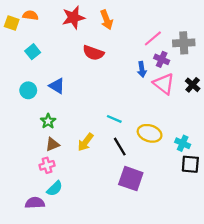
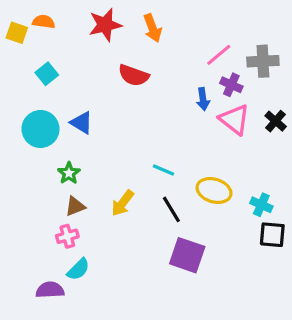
cyan circle: (28, 90) -> (40, 129), size x1.5

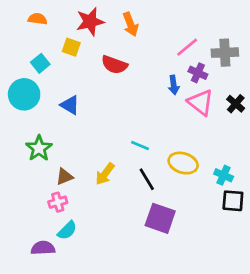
yellow square: (17, 33) -> (71, 47), moved
cyan circle: (40, 129) -> (24, 94), moved
green star: (69, 173) -> (39, 148), moved, size x1.4

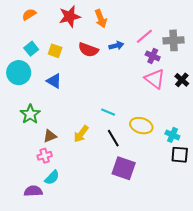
orange semicircle: (38, 19) -> (29, 14), turned -40
yellow square: (71, 47) -> (55, 51), moved
blue arrow: (174, 85) -> (116, 46), moved, turned -96

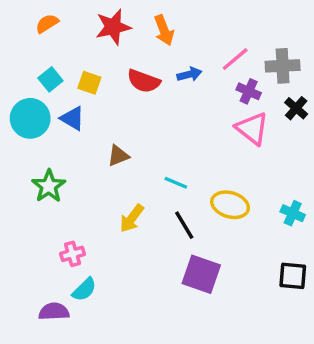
black cross: (182, 80) -> (296, 108), moved
blue triangle: (54, 81) -> (72, 118), moved
cyan cross: (172, 135) -> (293, 213), moved
brown triangle: (50, 136) -> (118, 156), moved
black square: (180, 155) -> (293, 276), moved

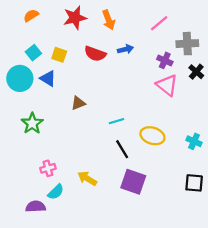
pink line: (235, 59) -> (159, 23), moved
cyan line: (176, 183) -> (116, 121), turned -40
yellow arrow: (132, 218) -> (87, 178), moved, turned 84

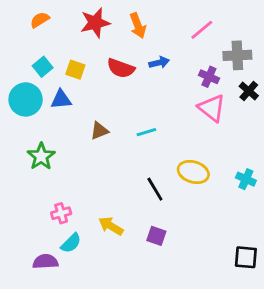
blue triangle: (48, 78) -> (61, 99), turned -36
cyan line: (116, 121) -> (146, 132), moved
purple square: (133, 182) -> (156, 236), moved, size x0.6
black square: (194, 183) -> (246, 257), moved

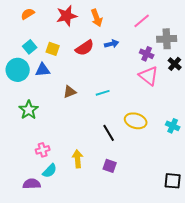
red semicircle: (121, 68) -> (85, 48), turned -54
yellow arrow: (111, 226) -> (78, 159), turned 54

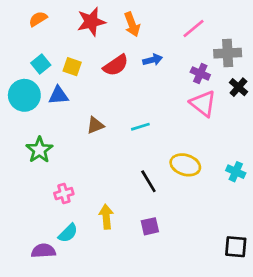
pink cross: (43, 150) -> (64, 194), moved
purple square: (110, 166) -> (150, 226), turned -32

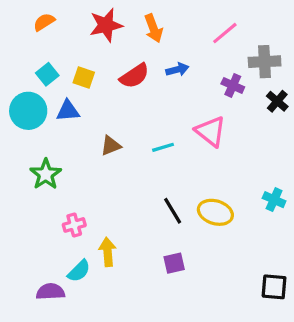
pink triangle: (203, 103) -> (211, 131), moved
yellow ellipse: (185, 165) -> (215, 212), moved
yellow arrow: (106, 217) -> (108, 252), moved

